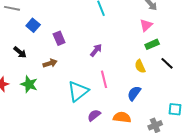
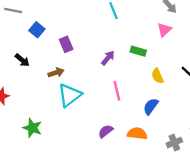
green rectangle: (152, 44) -> (138, 51), moved, turned 40
green star: (29, 84) -> (32, 128), moved
cyan triangle: (78, 91) -> (70, 95), moved

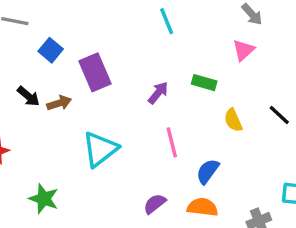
purple rectangle: (66, 44) -> (95, 72), size x1.5
brown arrow: (56, 73) -> (59, 103), moved
blue semicircle: (151, 106) -> (208, 171), moved

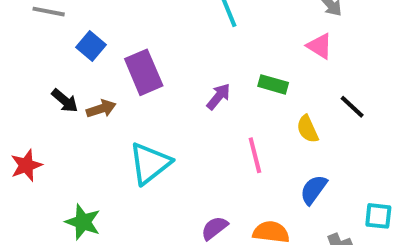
pink triangle: (243, 50) -> (320, 46), turned -45
black line: (279, 115) -> (352, 107), moved
pink line: (172, 142) -> (255, 155), moved
blue semicircle: (208, 171) -> (314, 190), moved

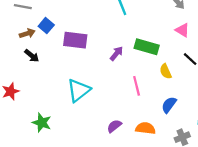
pink triangle: (320, 46) -> (182, 30), moved
purple rectangle: (144, 72) -> (75, 40), turned -60
green rectangle: (273, 84) -> (147, 47), size x1.5
brown arrow: (101, 109) -> (27, 33), moved

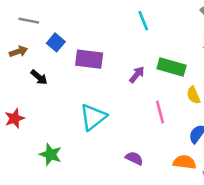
brown arrow: (27, 33) -> (18, 51), moved
purple semicircle: (114, 126) -> (134, 158), turned 64
orange semicircle: (145, 128) -> (184, 162), moved

